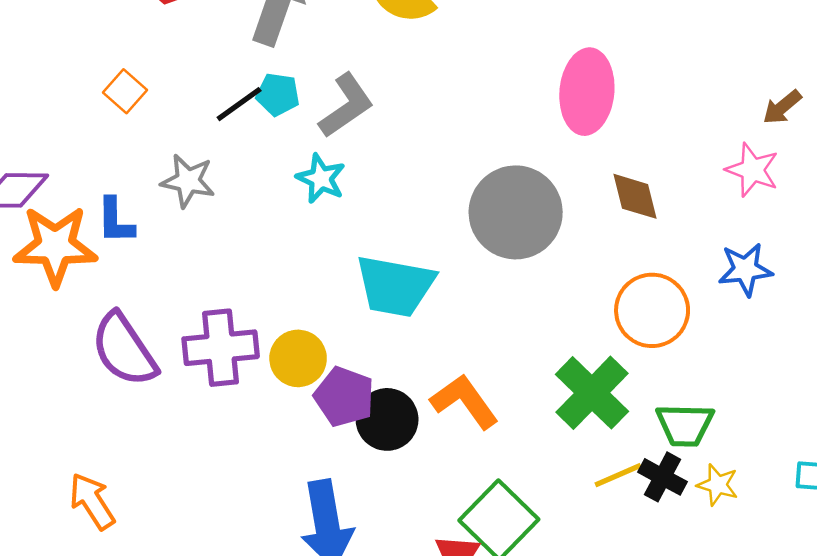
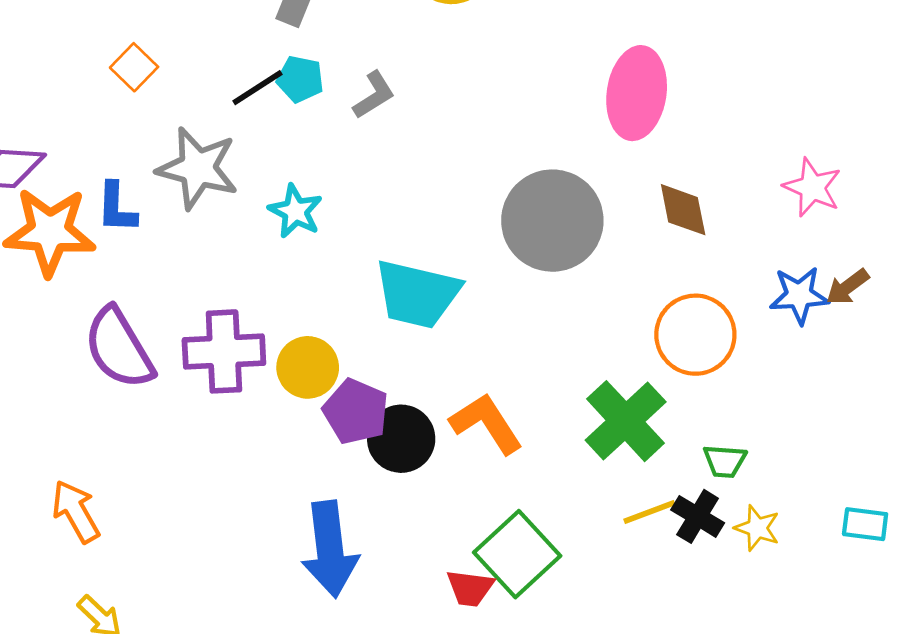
gray L-shape: (346, 106) -> (374, 95), size x0.7
brown arrow: (782, 107) -> (847, 287), moved
cyan star: (321, 179) -> (295, 211), moved
gray star: (188, 181) -> (198, 168), size x1.4
green trapezoid: (685, 425) -> (725, 461), size x0.7

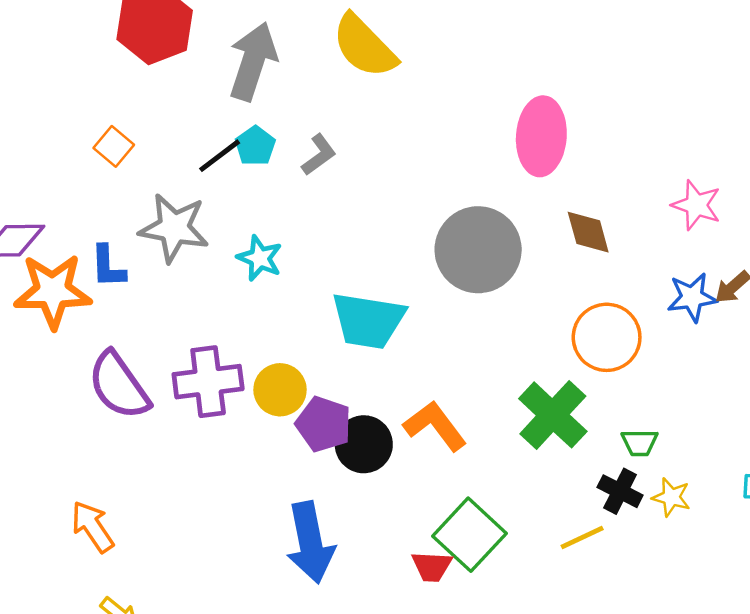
cyan pentagon: (300, 79) -> (255, 146), turned 30
yellow line: (649, 512) -> (582, 538), moved

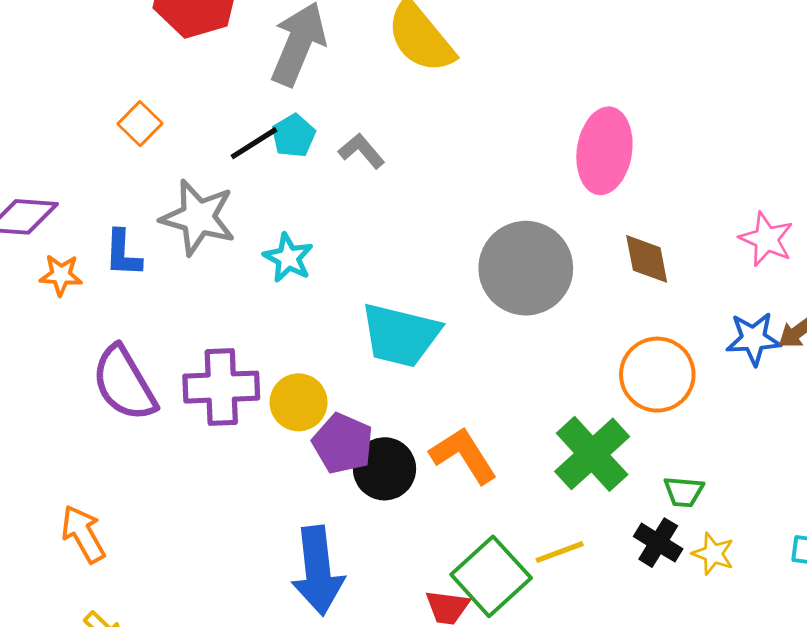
gray L-shape: (319, 155) -> (362, 151), turned -99
orange star: (53, 291) -> (61, 275), size x0.5
yellow line: (582, 538) -> (560, 552), moved

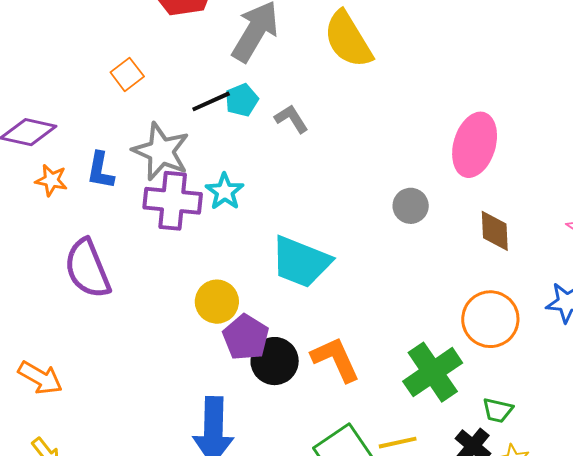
gray circle: (526, 268) -> (411, 206), moved, size x0.5
purple cross: (221, 387) -> (173, 201), moved
orange arrow: (83, 534) -> (40, 378), turned 141

